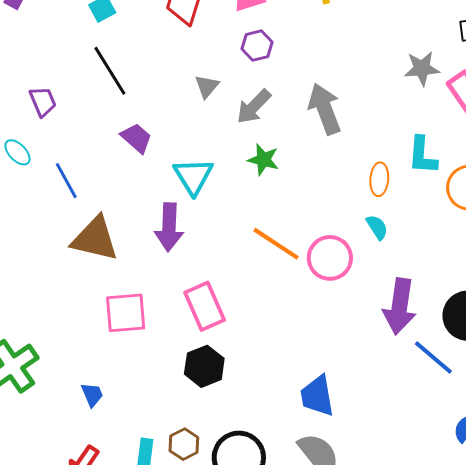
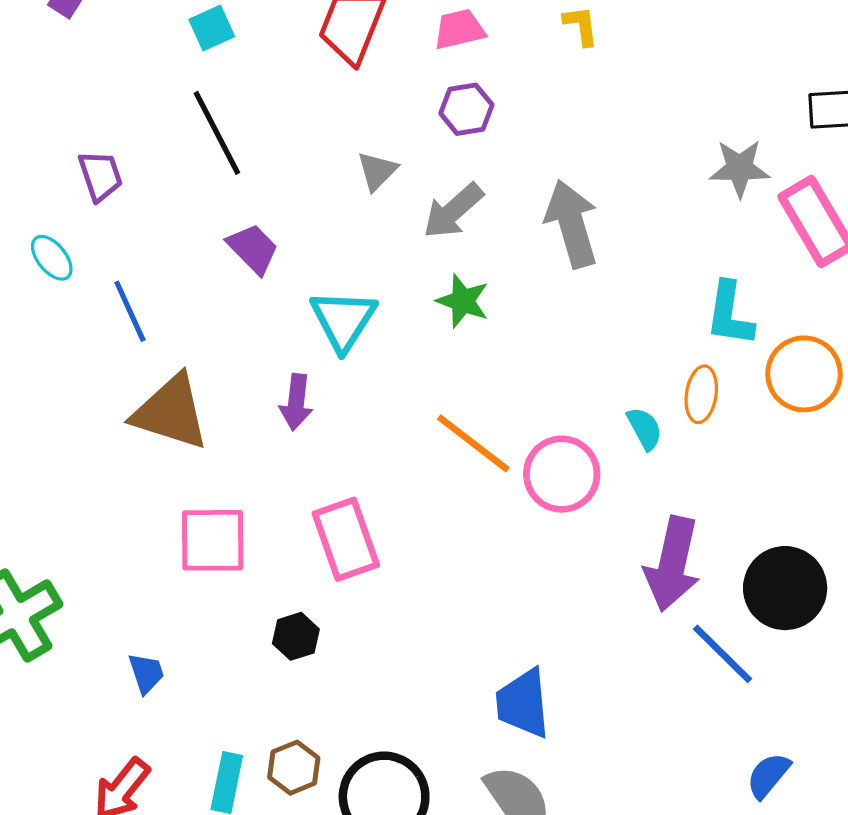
orange ellipse: (379, 179) -> (701, 394), moved
purple arrow: (169, 227) -> (296, 402), size x0.7
black hexagon: (204, 366) -> (296, 636), moved, size x0.7

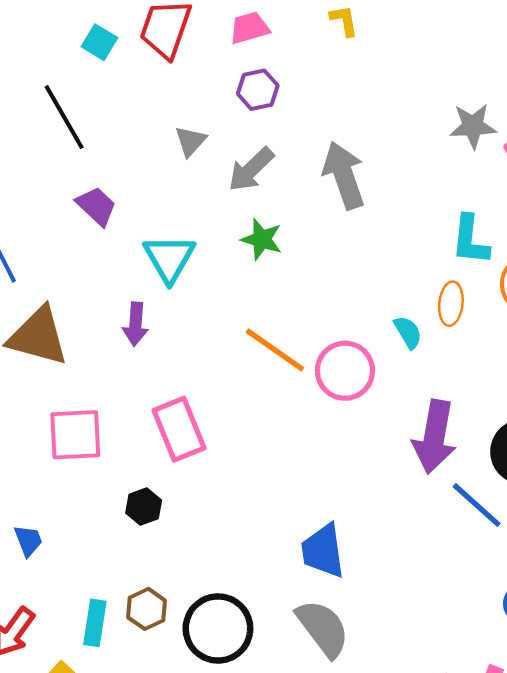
cyan square: (212, 28) -> (99, 42), moved, turned -32

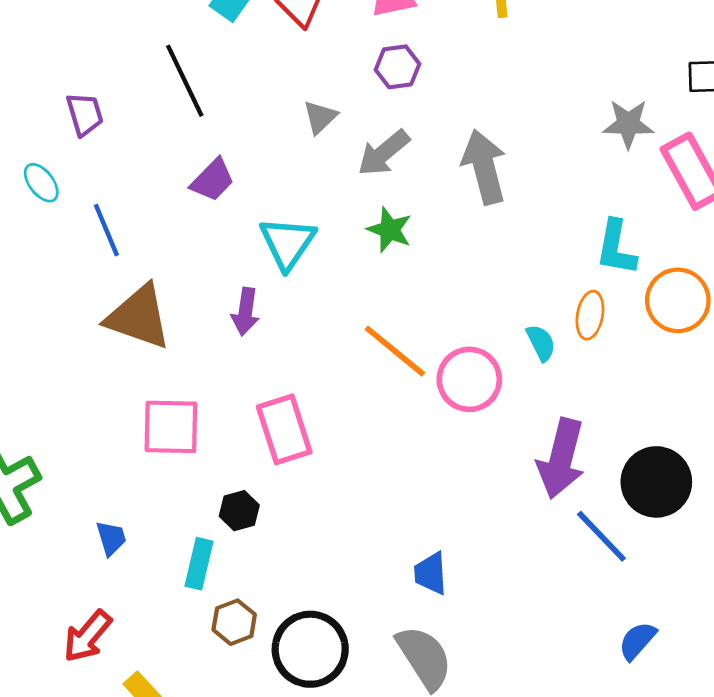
purple trapezoid: (96, 206) -> (213, 180), turned 87
blue trapezoid: (323, 551) -> (431, 573), size x0.7
cyan rectangle: (95, 623) -> (199, 564), moved

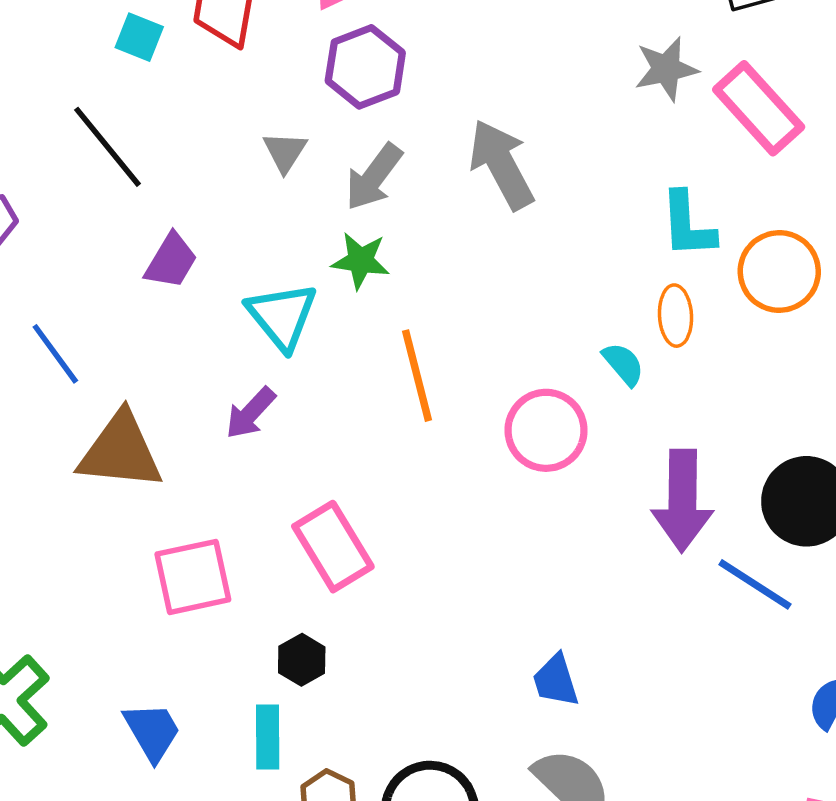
purple hexagon: (397, 67) -> (365, 67), size x1.4
green star: (390, 230) -> (361, 261), moved
purple arrow: (245, 312) -> (250, 413), turned 48
orange line: (395, 351) -> (417, 376), moved, turned 50
blue trapezoid: (111, 538) -> (152, 732), size x1.4

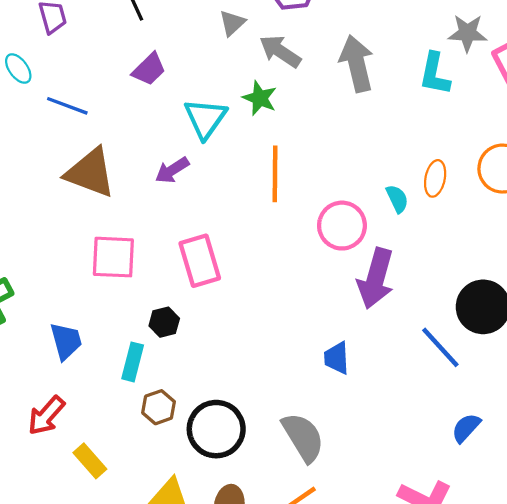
gray arrow: (374, 177) -> (280, 51), turned 72
cyan L-shape: (688, 225) -> (435, 74), moved
blue line: (55, 354) -> (67, 106), turned -48
purple arrow: (682, 501) -> (376, 278), moved
blue trapezoid: (556, 681) -> (337, 358), moved

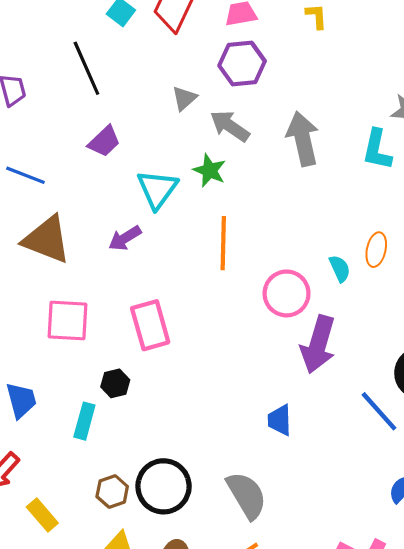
brown hexagon: (159, 407) -> (112, 492), moved

